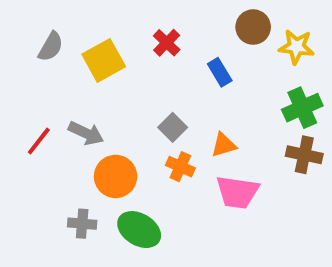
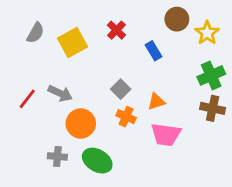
yellow star: (296, 47) -> (207, 33), turned 30

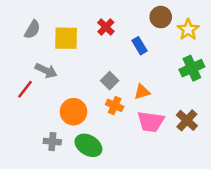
yellow square: (73, 42) -> (66, 38), turned 30
gray arrow: (60, 93) -> (46, 71), moved
brown cross: (213, 108) -> (187, 120), moved, turned 30

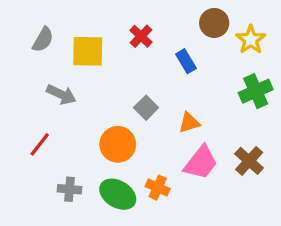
red line: (25, 89) -> (40, 144), moved
orange cross: (115, 105) -> (158, 188), moved
orange circle: (74, 112) -> (118, 144), moved
pink trapezoid: (151, 122) -> (201, 163), turned -60

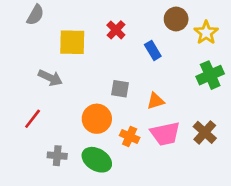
gray semicircle: (43, 40) -> (35, 15), moved
gray square: (146, 108) -> (120, 89), turned -36
pink trapezoid: (201, 163) -> (165, 134), turned 40
orange cross: (158, 188) -> (130, 137), moved

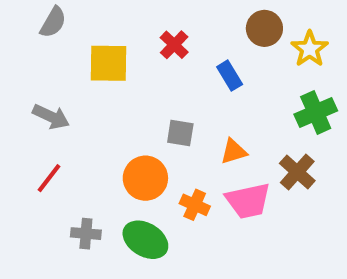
gray arrow: (50, 78) -> (51, 117), moved
brown cross: (205, 132) -> (297, 172), moved

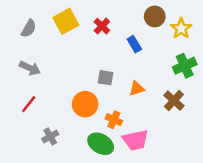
gray semicircle: (53, 22) -> (29, 28), moved
yellow square: (108, 63) -> (66, 21), moved, turned -30
pink trapezoid: (248, 201) -> (135, 140), moved
gray cross: (86, 234) -> (50, 137), turned -35
green ellipse: (145, 240) -> (101, 144), moved

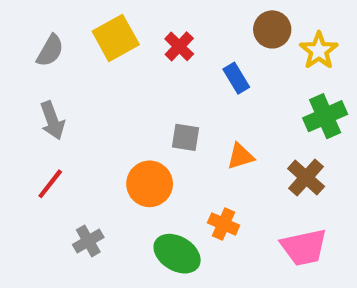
gray arrow: (30, 68) -> (52, 120), turned 45
orange cross: (114, 120) -> (224, 224), moved
pink trapezoid: (135, 140) -> (304, 247), moved

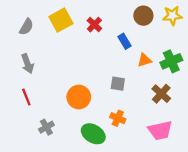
yellow star: (319, 51) -> (172, 16), moved, turned 30
gray square: (186, 137) -> (118, 84), moved
orange triangle: (241, 156) -> (145, 60), moved
red line: (50, 184) -> (26, 97), turned -60

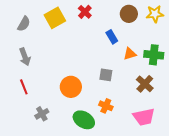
red cross: (94, 25) -> (85, 12), moved
green cross: (171, 61) -> (154, 55), turned 30

